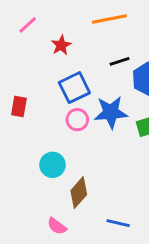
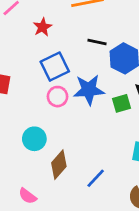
black line: (120, 61) -> (97, 42), turned 30
blue line: (118, 223) -> (96, 178), moved, turned -60
pink semicircle: (57, 226) -> (28, 196), moved

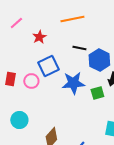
pink circle: (58, 97) -> (31, 81), moved
cyan circle: (34, 139) -> (19, 120), moved

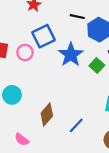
blue star: (73, 83) -> (71, 55), turned -30
green square: (97, 93) -> (97, 66), turned -32

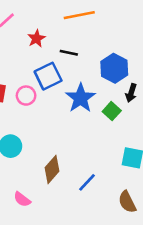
black line: (77, 17) -> (69, 53), moved

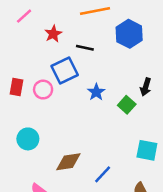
blue hexagon: (114, 68) -> (129, 34), moved
blue star: (81, 98) -> (96, 92), size x0.6
brown diamond: (52, 169) -> (68, 162), turned 40

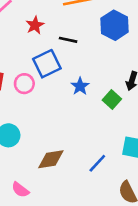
blue line: (103, 174) -> (97, 163), moved

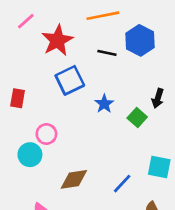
red star: (35, 25) -> (57, 40), size x1.6
black line: (68, 40) -> (107, 53), moved
pink circle: (24, 84) -> (46, 134), moved

